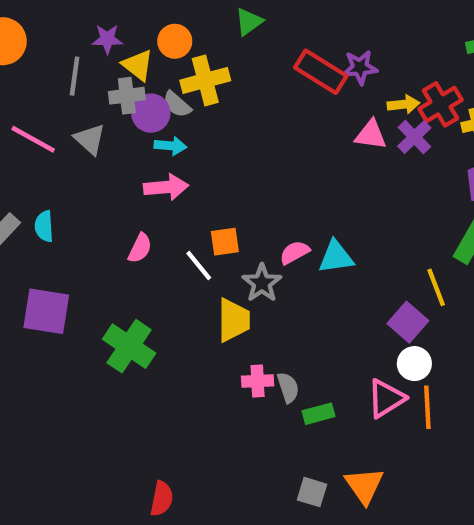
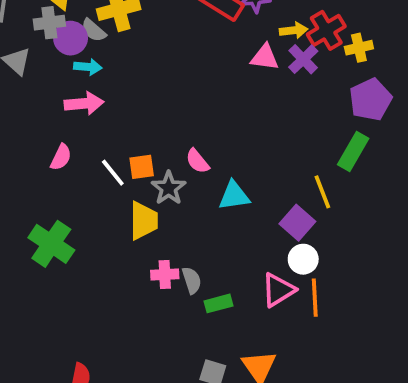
orange square: (225, 242) -> (142, 167), moved
pink semicircle: (295, 253) -> (197, 161), turned -100
cyan triangle: (336, 257) -> (234, 196), moved

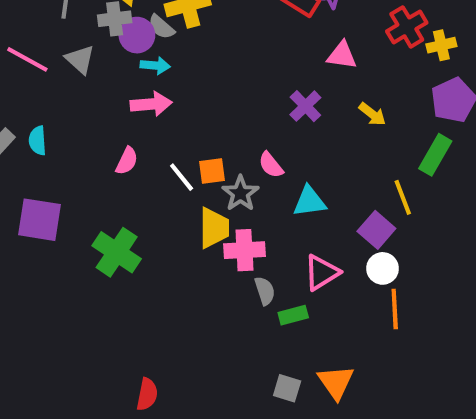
yellow arrow: (294, 30) -> (372, 114), moved, turned 44
purple cross: (303, 59) -> (305, 106), moved
pink cross: (165, 275) -> (244, 250), moved, size x1.4
pink triangle: (278, 290) -> (322, 272), moved

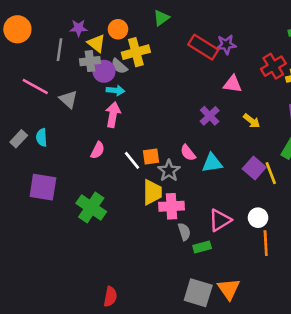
gray triangle: (80, 59) -> (68, 99), moved
pink arrow: (151, 104) -> (113, 115), turned -75
cyan triangle: (309, 201) -> (212, 163), moved
purple square: (376, 230) -> (254, 168), moved
gray square: (287, 388) -> (198, 293), size x1.6

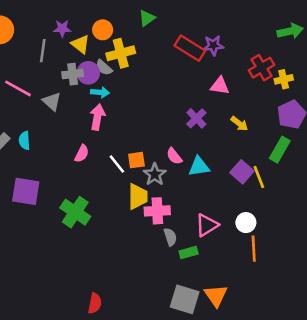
gray cross: (90, 61) -> (73, 74), moved

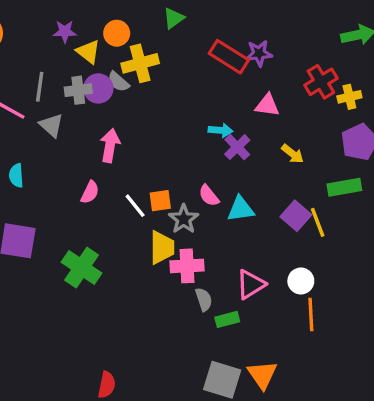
gray line: (43, 51) -> (40, 87), moved
cyan arrow: (100, 92) -> (220, 130), moved
green rectangle: (280, 150) -> (344, 187), turned 50

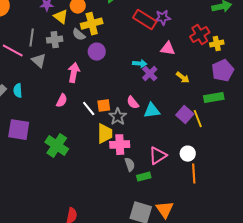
purple circle: (98, 88) -> (97, 52), moved

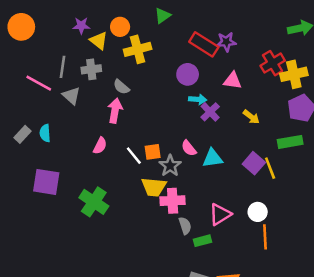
gray semicircle: (79, 35) -> (121, 87), moved
yellow cross: (217, 44) -> (294, 74), size x1.5
purple circle: (97, 52) -> (188, 74), moved
yellow trapezoid: (105, 134) -> (154, 187), turned 95

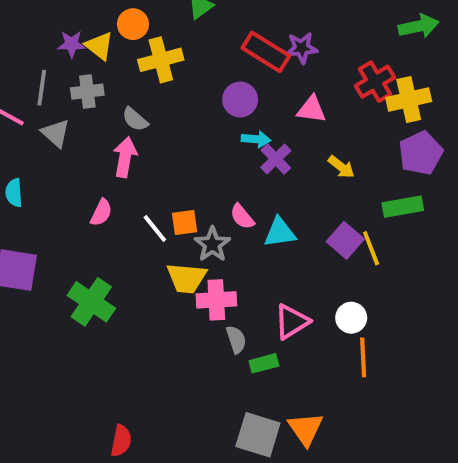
purple star: (81, 26) -> (71, 44), moved

